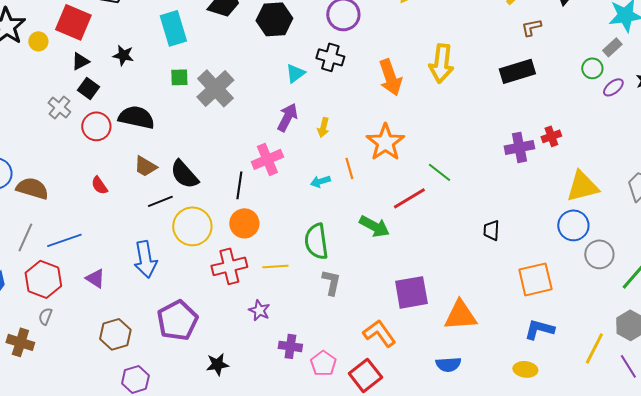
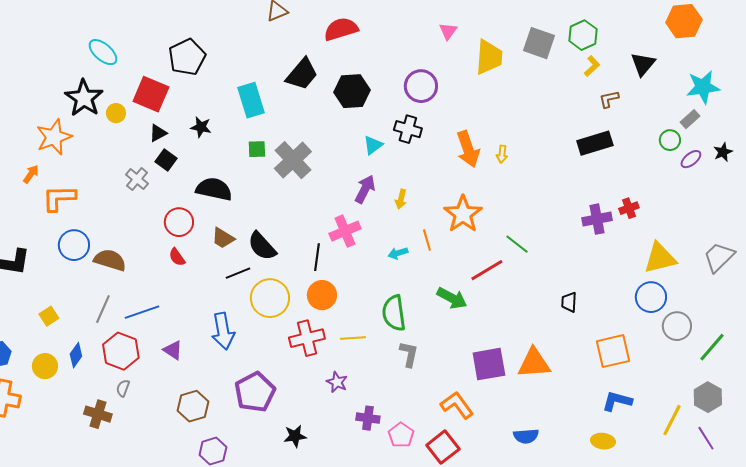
yellow arrow: (441, 63) -> (502, 154), moved, size x0.5
red circle: (96, 126) -> (179, 222), moved
orange triangle: (460, 315) -> (534, 363), moved

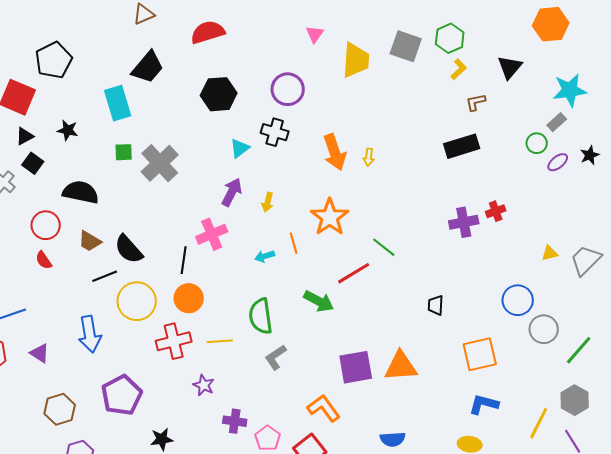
black trapezoid: (302, 74) -> (148, 67), moved
yellow triangle: (660, 258) -> (550, 253), moved, size x0.5
gray L-shape: (409, 354) -> (276, 357), turned -136

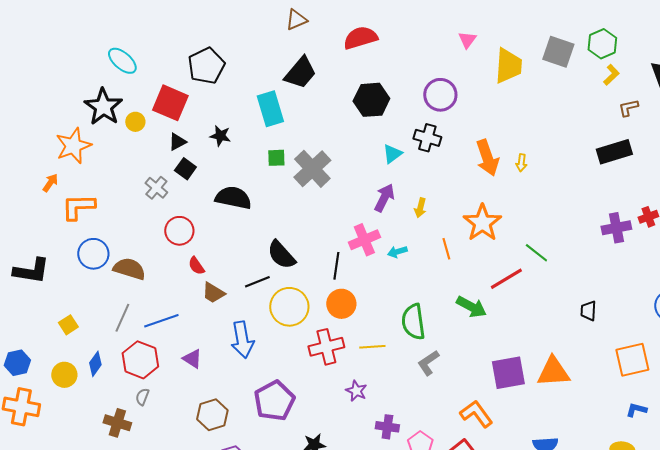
red circle: (46, 225) -> (179, 231), moved
brown trapezoid: (90, 241) -> (213, 293), moved
cyan arrow: (265, 256) -> (397, 252), moved
blue L-shape: (484, 404) -> (636, 410), size x0.7

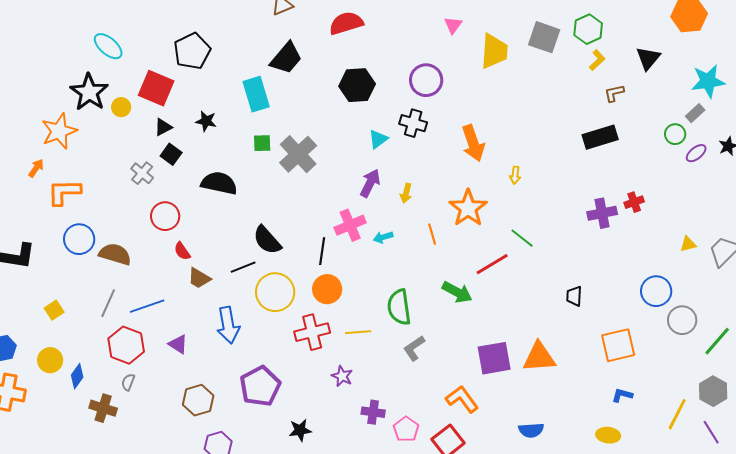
yellow arrow: (521, 163) -> (515, 175), moved
blue diamond: (95, 364) -> (77, 376), moved

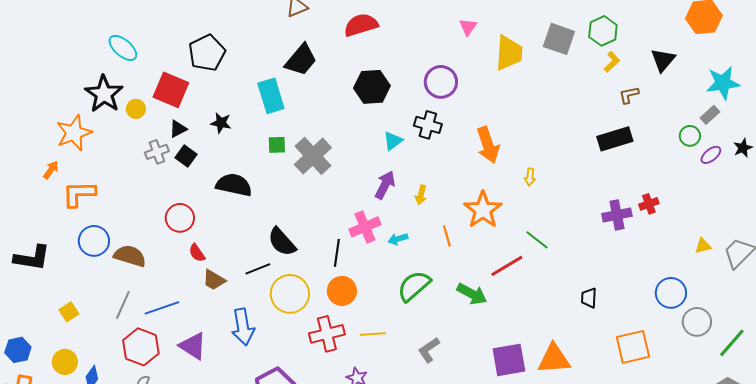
gray cross: (142, 173) -> (157, 152), moved, turned 30
green semicircle: (399, 307) -> (414, 286), moved, turned 57
purple triangle: (178, 344) -> (193, 346), size x1.4

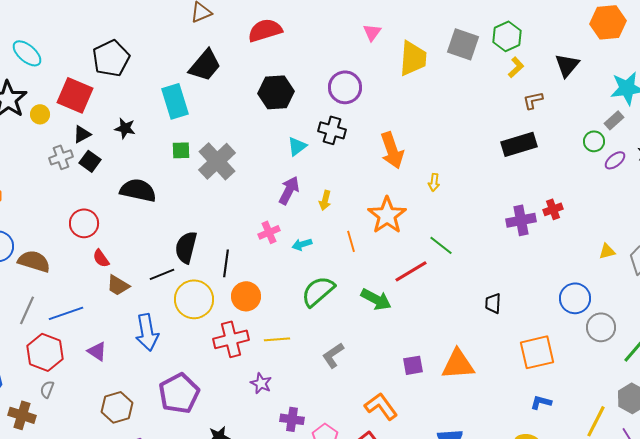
pink cross: (365, 227) -> (269, 232), size x0.7
black semicircle: (282, 242) -> (186, 247), turned 56
black line: (337, 253) -> (226, 263), moved
purple triangle: (193, 346) -> (97, 351), size x0.7
purple square: (509, 360) -> (413, 365), size x0.6

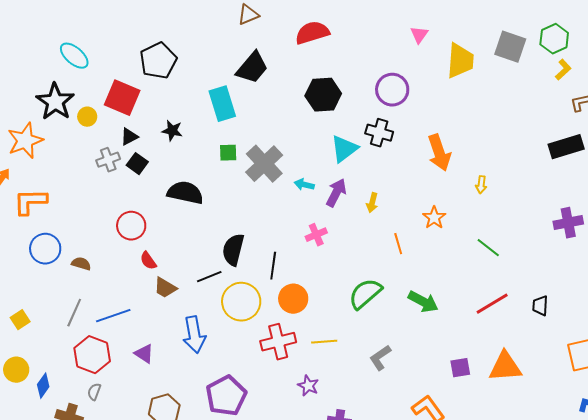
cyan triangle: (297, 146) -> (344, 149), size x1.4
orange star: (387, 215) -> (434, 218), size x0.6
cyan arrow: (302, 244) -> (304, 185), moved, turned 30
brown semicircle: (34, 261) -> (81, 264), size x0.6
red line: (411, 271) -> (492, 304), moved

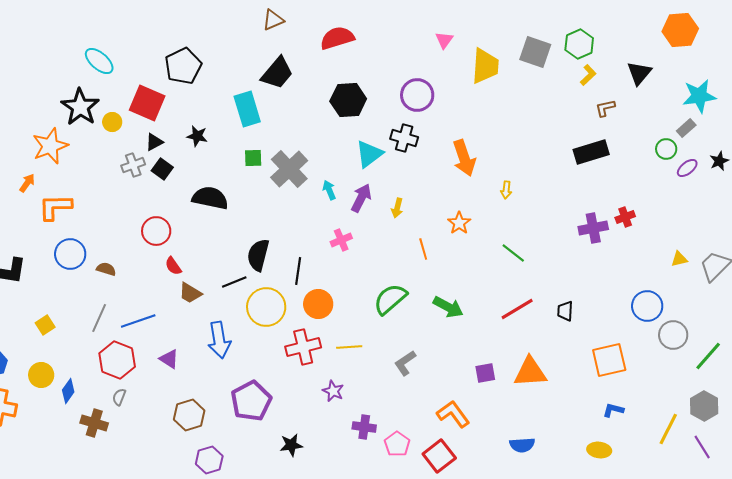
cyan arrow: (304, 185) -> (329, 190), turned 54

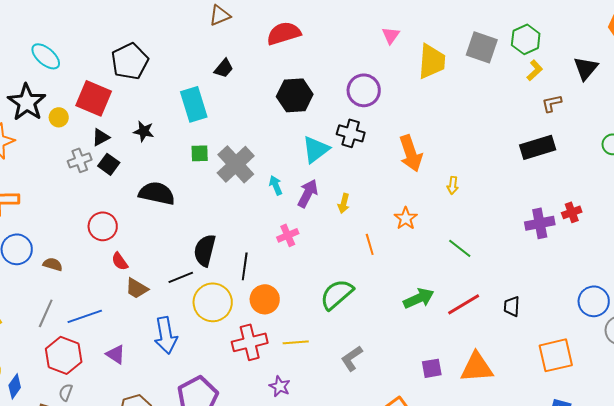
black trapezoid: (277, 73) -> (224, 68), size x0.6
green arrow: (448, 307) -> (419, 298), moved, turned -52

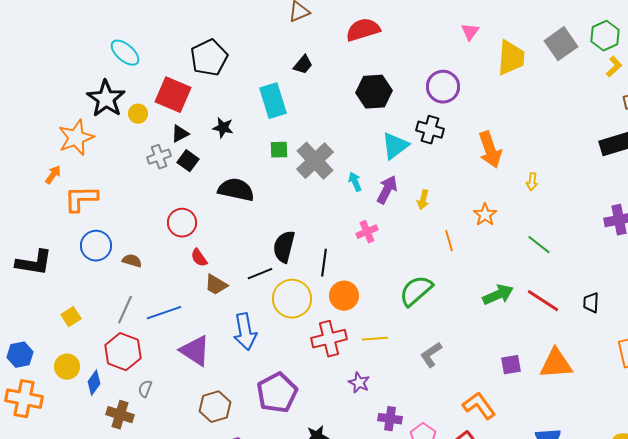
gray square: (482, 47) -> (561, 44), turned 36
red line: (464, 304) -> (543, 301), turned 64
purple triangle: (116, 354) -> (195, 351), size x1.6
red hexagon: (64, 355) -> (123, 352), moved

